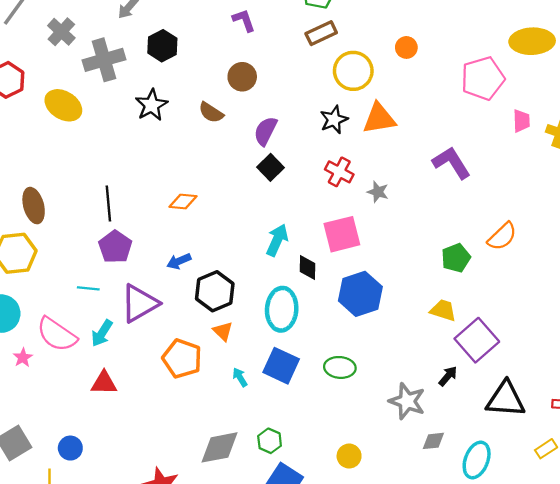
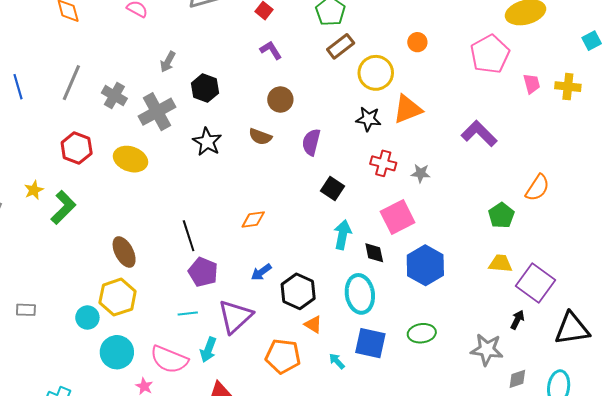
black star: (334, 120) -> (368, 119), turned -30
black square: (271, 167) -> (332, 188), moved

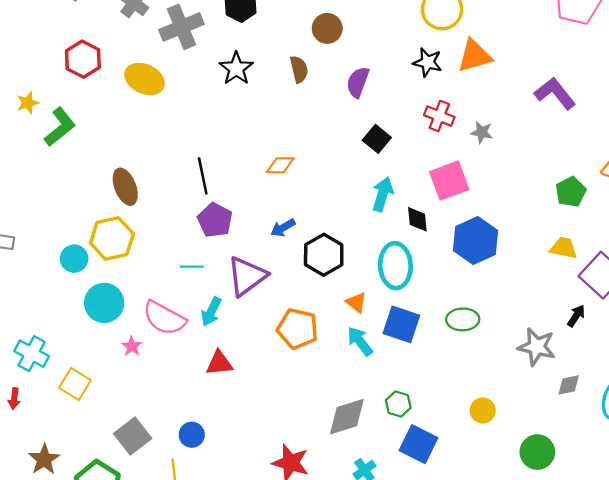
brown semicircle: (260, 137) -> (299, 69), turned -130
orange triangle: (313, 324) -> (356, 302), moved
cyan arrow: (337, 361) -> (360, 341), size x1.5

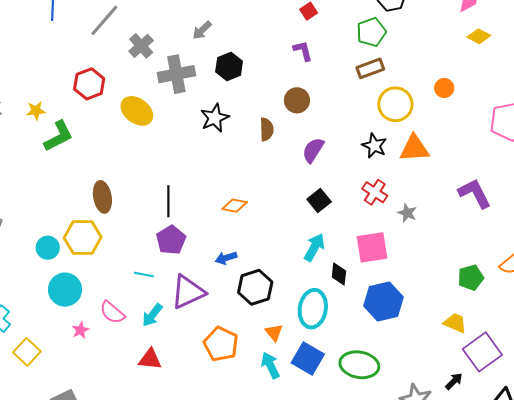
pink semicircle: (164, 318) -> (112, 312), size x0.7
green ellipse: (463, 319) -> (359, 365), size x1.4

